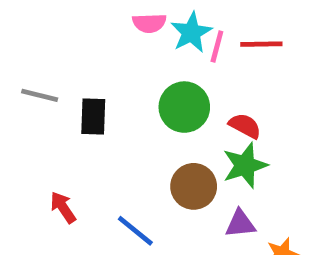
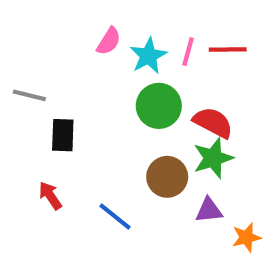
pink semicircle: (149, 23) -> (109, 41), moved, turned -56
cyan star: (191, 32) -> (148, 56), moved
black rectangle: (93, 116) -> (63, 135), moved
red semicircle: (245, 126) -> (213, 123), size x1.4

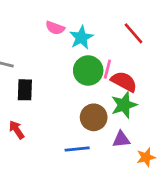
pink semicircle: (109, 41) -> (55, 28), turned 78
red line: (228, 50) -> (134, 33), turned 50
pink line: (188, 52) -> (107, 69), moved
blue line: (115, 217) -> (77, 149), moved, turned -45

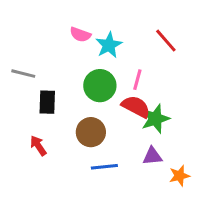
green circle: (88, 71) -> (100, 86), moved
red semicircle: (124, 82) -> (136, 107), moved
brown circle: (94, 117) -> (91, 132), moved

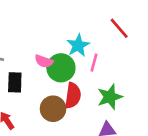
pink semicircle: (80, 35) -> (44, 61), moved
cyan star: (109, 45) -> (78, 45), moved
red semicircle: (136, 107) -> (73, 96), moved, turned 70

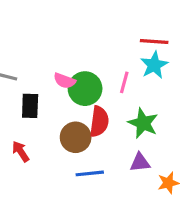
red line: (119, 28) -> (154, 41), turned -45
cyan star: (78, 45) -> (154, 65), moved
green star: (110, 97) -> (143, 123), turned -30

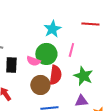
cyan star: (154, 65) -> (52, 29), moved
pink semicircle: (65, 81) -> (33, 61), moved

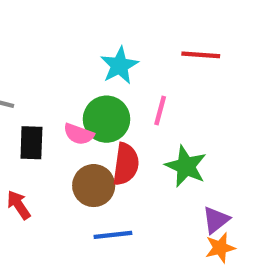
purple triangle: (81, 101) -> (216, 220), moved, turned -32

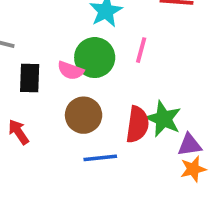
red semicircle: (126, 164) -> (137, 124), moved
green star: (186, 166) -> (163, 119), moved
purple triangle: (216, 220) -> (189, 145), turned 30

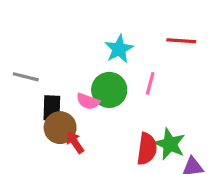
brown circle: (84, 115) -> (60, 128), moved
red arrow: (18, 132) -> (75, 142), moved

